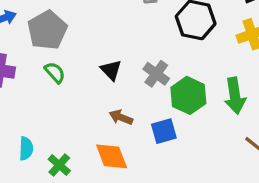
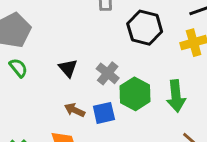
blue square: (164, 131) -> (104, 113), moved

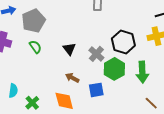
black hexagon: (145, 28) -> (123, 42), moved
blue square: (104, 113) -> (96, 90), moved

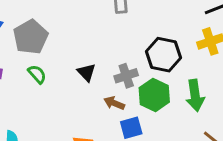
gray cross: (96, 54) -> (126, 76), turned 35
brown arrow: (72, 78) -> (114, 103), moved

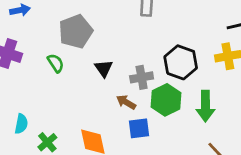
gray pentagon: (31, 37) -> (76, 31), moved

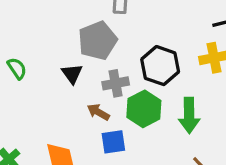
gray pentagon: (76, 31) -> (98, 40), moved

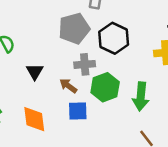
black hexagon: (160, 66) -> (114, 38), moved
black triangle: (72, 74) -> (35, 72), moved

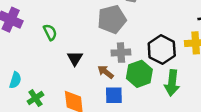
black hexagon: (114, 38) -> (162, 50), moved

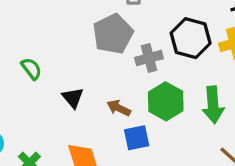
black hexagon: (162, 50) -> (191, 38), moved
gray cross: (121, 53) -> (149, 58), moved

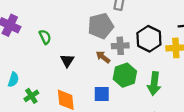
brown arrow: (119, 108) -> (103, 57), moved

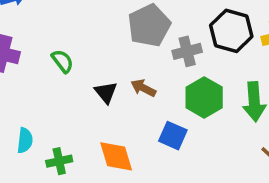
brown arrow: (103, 57) -> (143, 88), moved
blue square: (102, 94) -> (173, 136), turned 35
green cross: (31, 96) -> (59, 161), turned 32

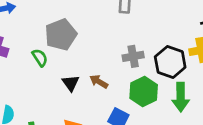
gray pentagon: (149, 25) -> (61, 35), moved
black hexagon: (231, 31) -> (170, 62), moved

